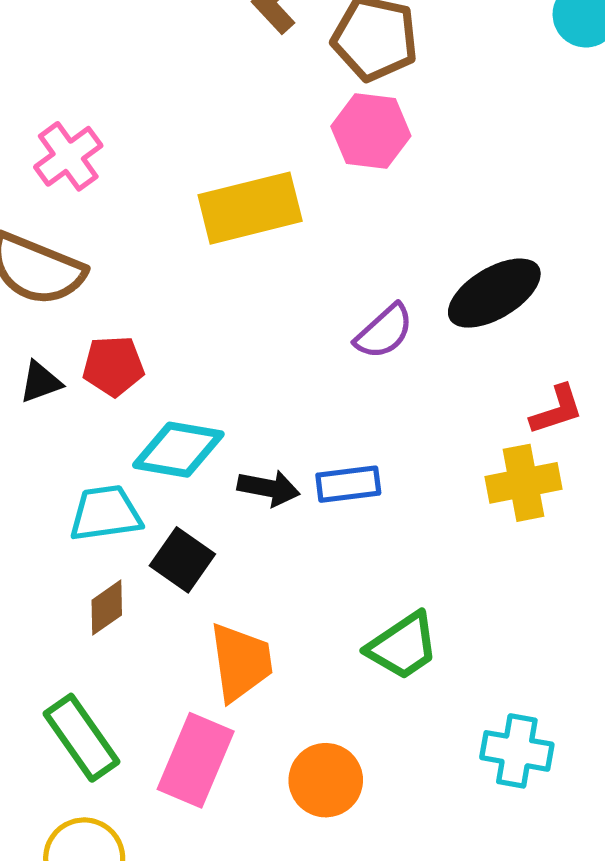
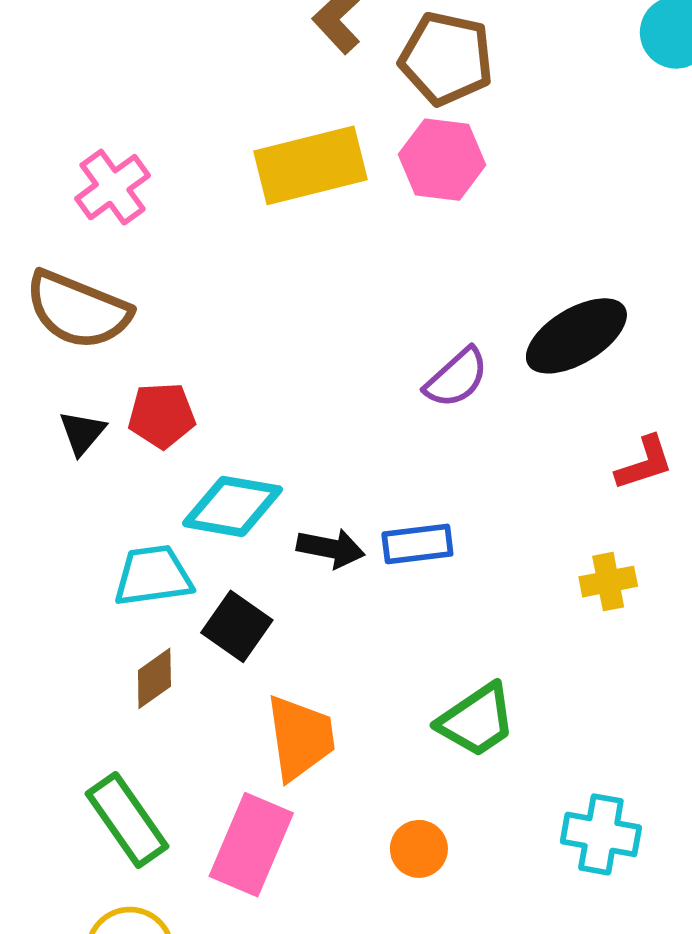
yellow rectangle: (250, 208) -> (311, 165), moved
black triangle: (40, 382) -> (82, 433), turned -30
yellow cross: (523, 483) -> (608, 582), moved, size x0.7
orange circle: (326, 780) -> (419, 849), moved, size x0.7

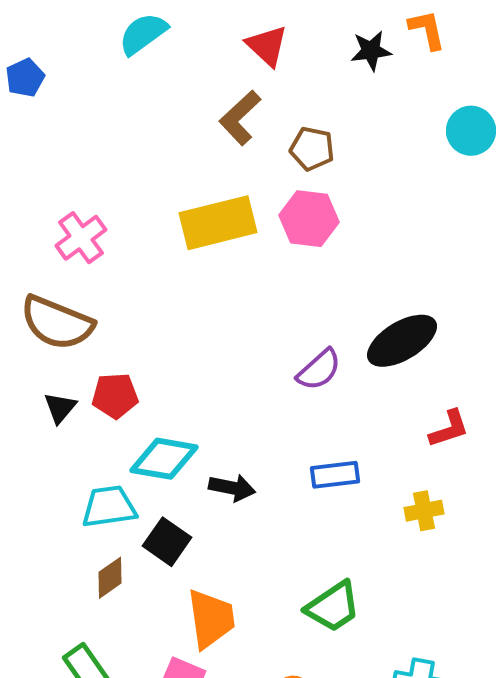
brown pentagon: (446, 58) -> (312, 149), size x0.7
blue rectangle: (417, 544) -> (335, 475), moved

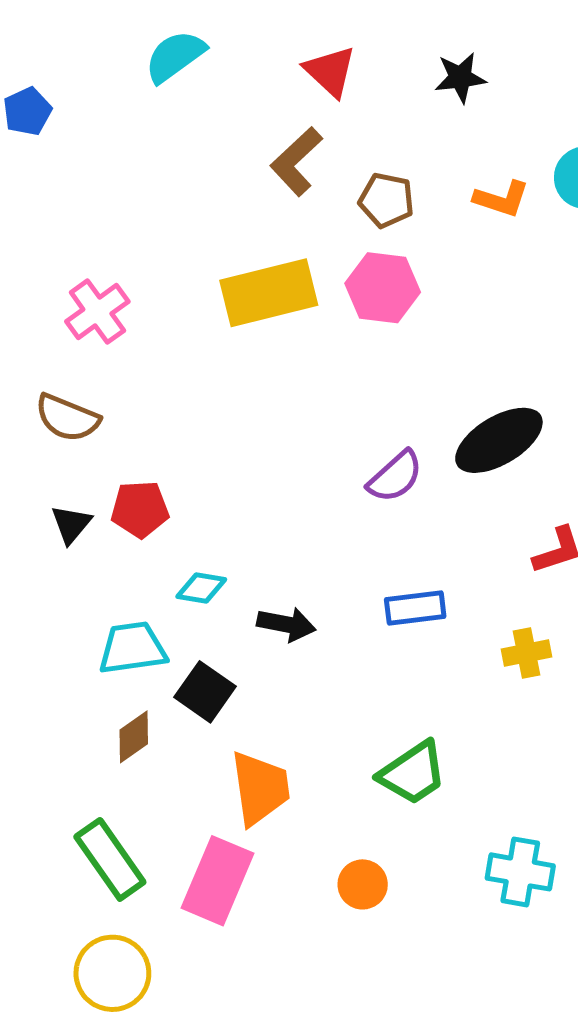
orange L-shape: (427, 30) -> (501, 199), moved, turned 120
brown semicircle: (57, 323) -> (67, 418), size x0.7
cyan diamond: (164, 459) -> (201, 588), size x0.6

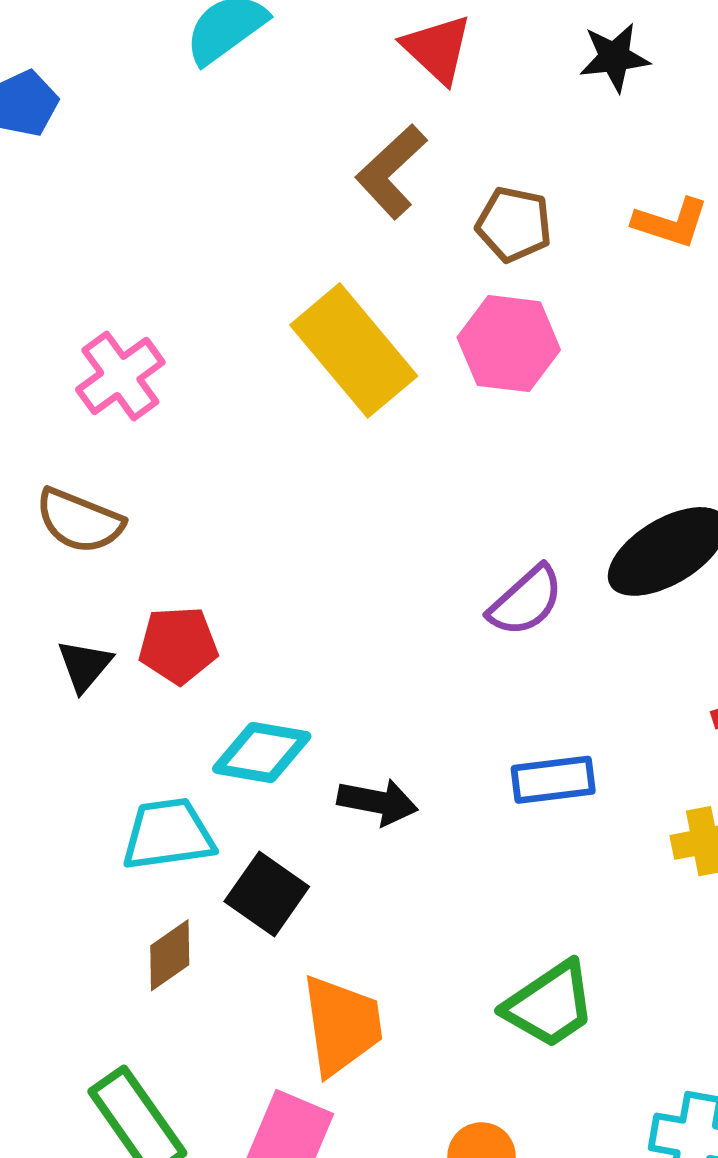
yellow rectangle: (269, 293) -> (354, 350), turned 64
cyan diamond: (201, 588) -> (262, 753), size x1.4

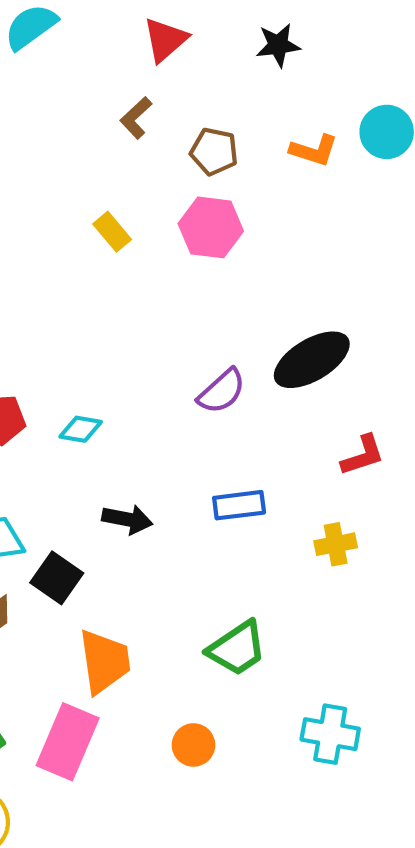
red triangle: (437, 49) -> (165, 40), turned 36
brown L-shape: (391, 171) -> (136, 118), size x0.7
yellow rectangle: (354, 350) -> (112, 232), size x0.5
cyan diamond: (262, 753) -> (81, 429), moved, size x0.7

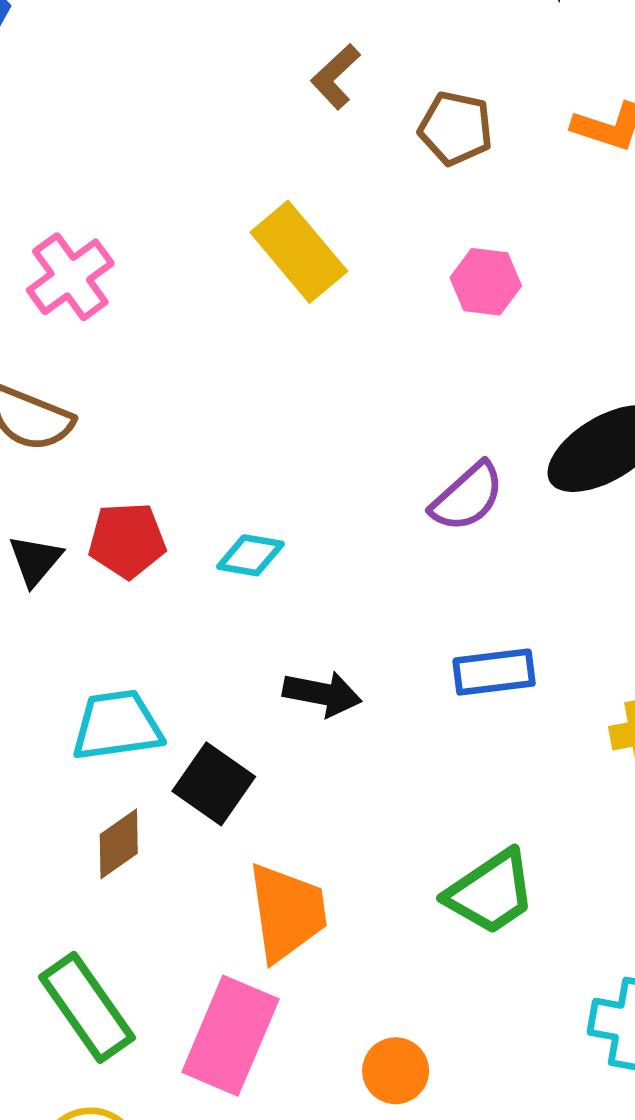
pink hexagon: (211, 227) -> (486, 282), moved, size x0.7
yellow rectangle: (112, 232) -> (299, 252), size x1.6
orange circle: (193, 745) -> (396, 1071), moved

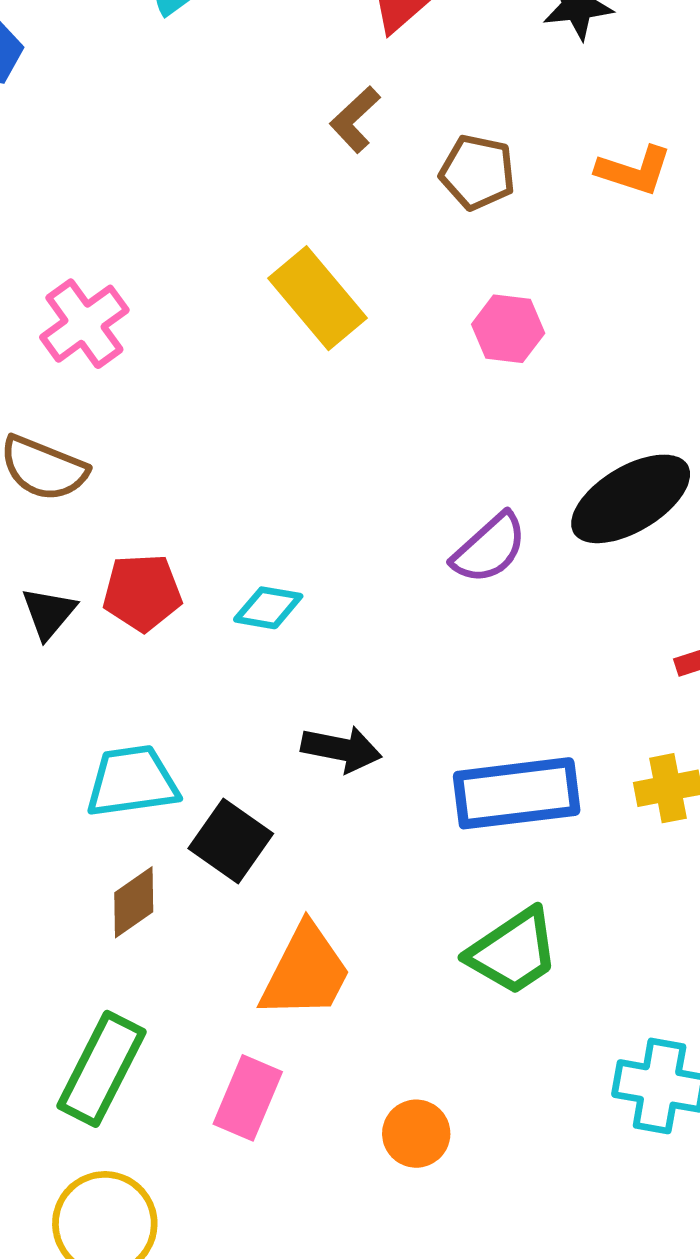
blue rectangle: (494, 672) -> (517, 793), moved, size x1.5
orange trapezoid: (287, 912) -> (306, 972), turned 35
green rectangle: (87, 1007) -> (101, 1069), turned 62
pink rectangle: (230, 1036) -> (248, 1098), size x0.7

